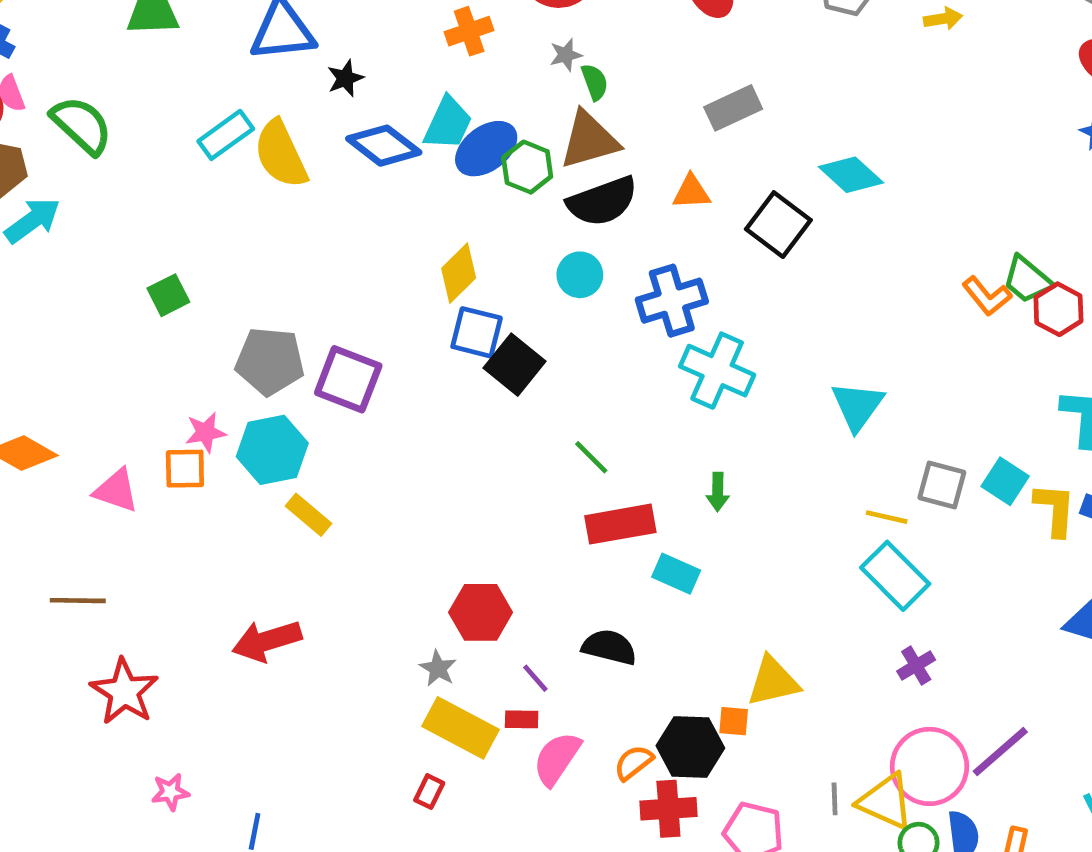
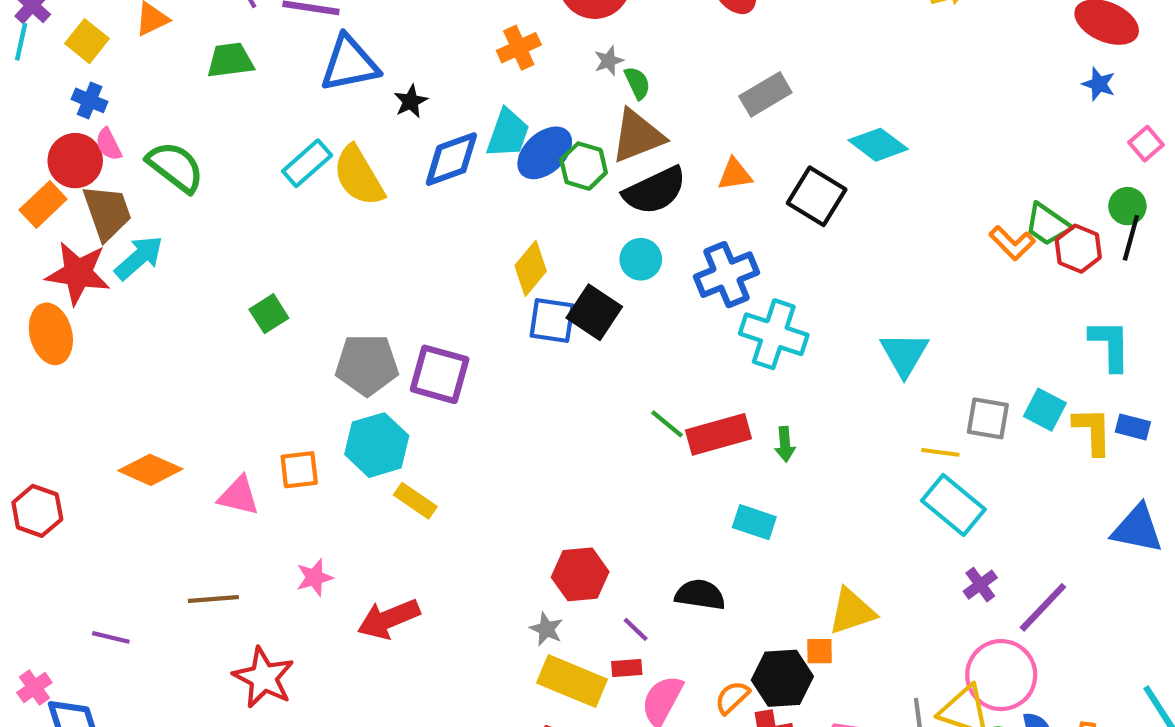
blue diamond: (384, 146) -> (451, 159), turned -52
black square: (515, 365) -> (594, 312), moved
pink star: (206, 432) -> (315, 577), moved
red rectangle: (620, 524) -> (719, 434), moved
purple line: (1000, 752) -> (1043, 607), moved

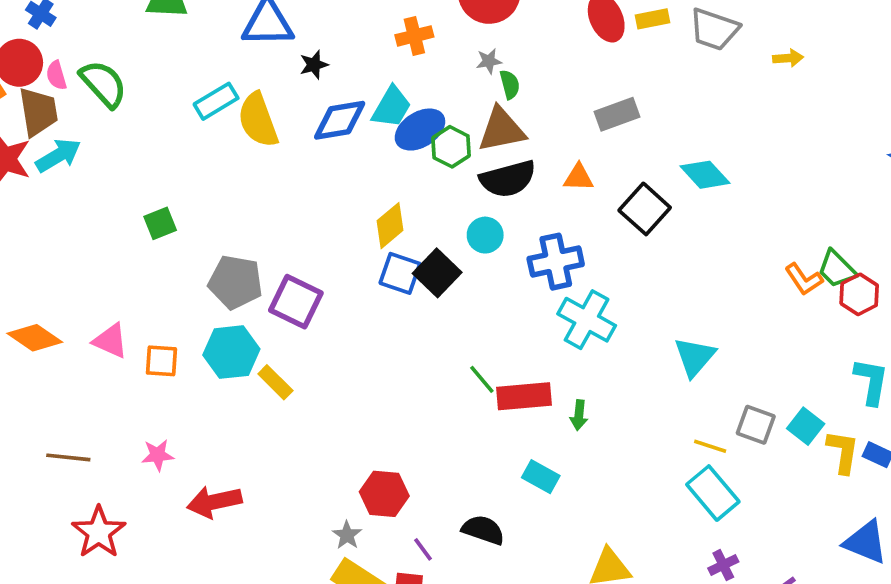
pink semicircle: (109, 144) -> (56, 75), moved
pink triangle: (239, 496) -> (110, 341), moved
yellow rectangle: (415, 501) -> (275, 382), moved

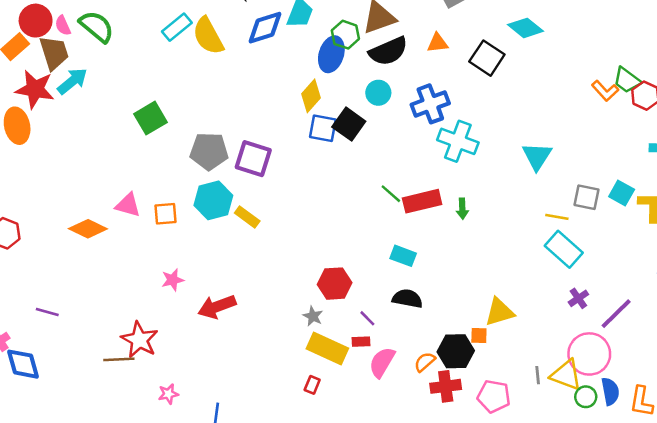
blue ellipse: (420, 130) -> (331, 54), moved, turned -32
green square: (160, 223) -> (150, 118), size x1.4
orange diamond: (35, 338) -> (88, 229), moved
brown line: (68, 457) -> (119, 359), moved
cyan rectangle: (541, 477) -> (403, 256), moved

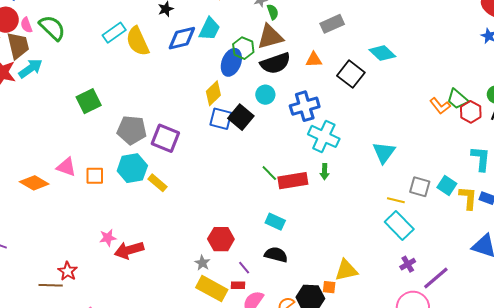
green arrow: (462, 209) -> (325, 172), moved
pink star: (173, 280) -> (108, 238), moved
red star: (139, 340) -> (68, 271), size x0.7

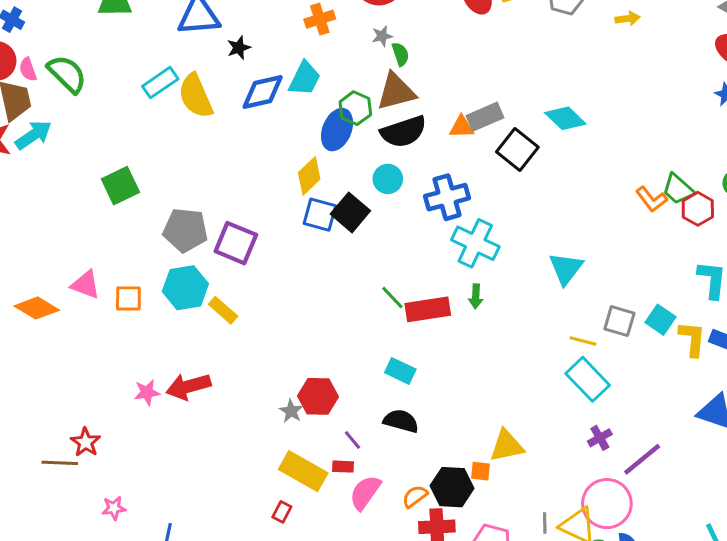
gray rectangle: (332, 24) -> (485, 117), moved
red arrow: (129, 250) -> (188, 386), moved
gray star: (202, 263) -> (291, 411), moved

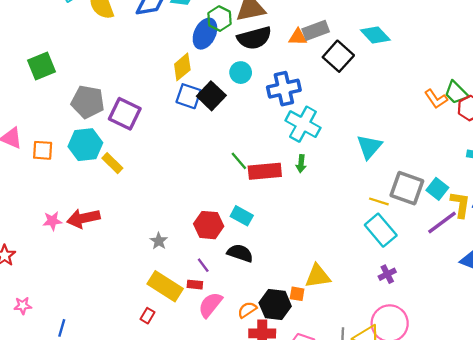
gray square: (619, 321) -> (407, 188), size x1.4
red hexagon: (318, 396) -> (209, 225), moved
purple line: (642, 459) -> (442, 222), moved

